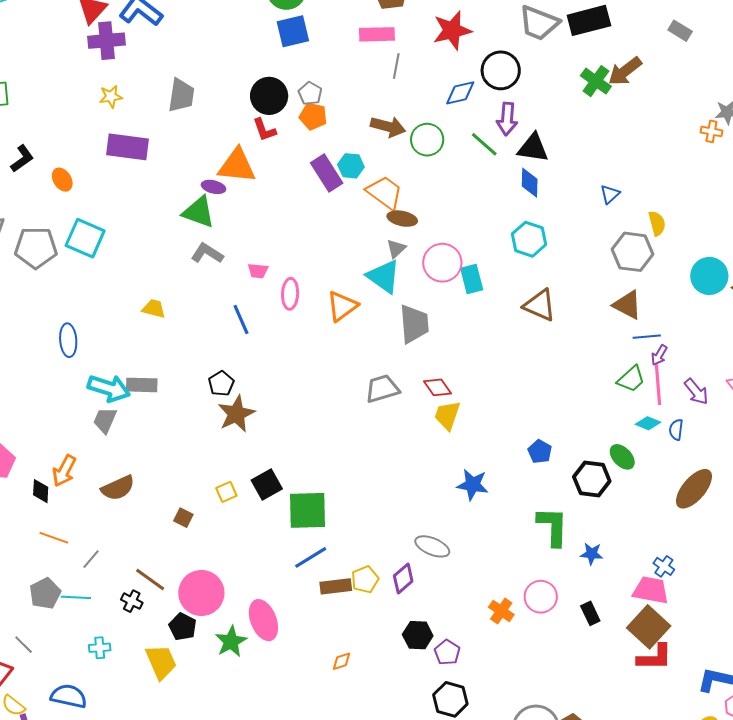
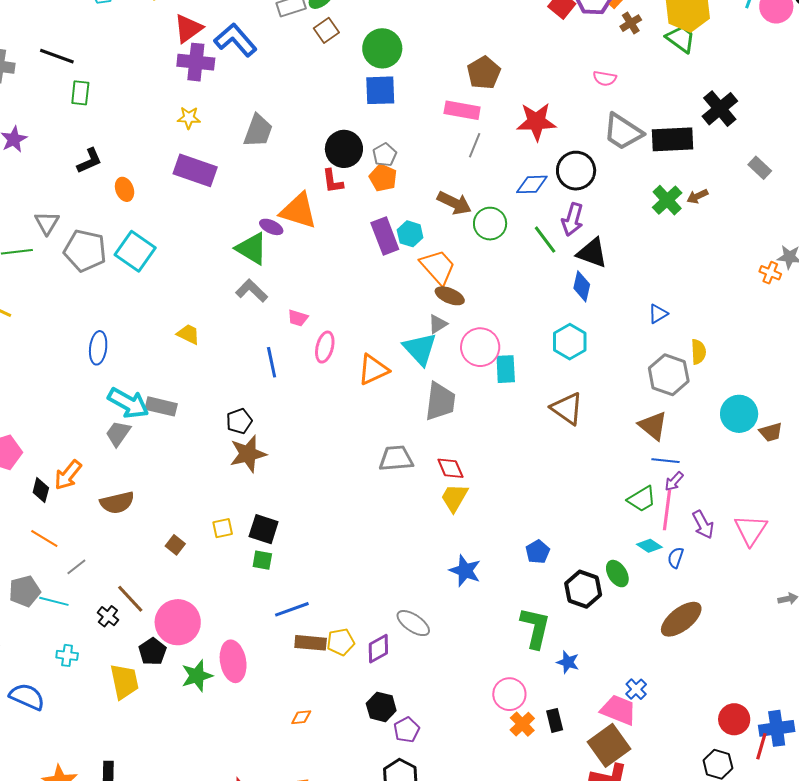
brown arrow: (625, 71) -> (697, 196), size x0.6
black square: (267, 485) -> (264, 529), turned 36
green square: (307, 510) -> (262, 560), moved, size x0.5
orange cross: (501, 611) -> (522, 724), moved

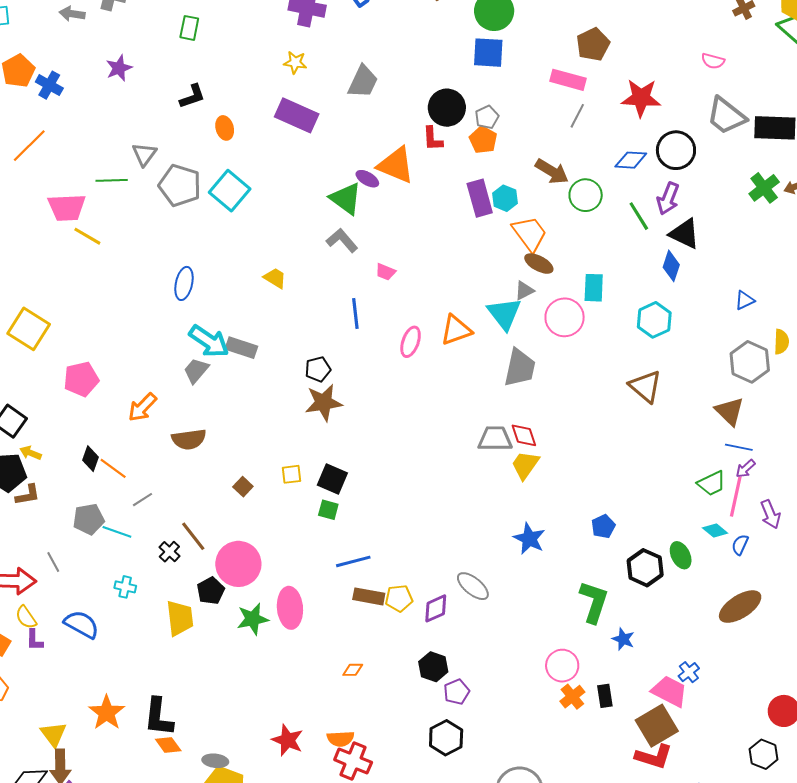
pink ellipse: (325, 347) -> (411, 342), moved
cyan rectangle: (506, 369) -> (594, 288), moved
gray trapezoid: (396, 458) -> (495, 439), moved
black diamond: (41, 490) -> (90, 459), moved

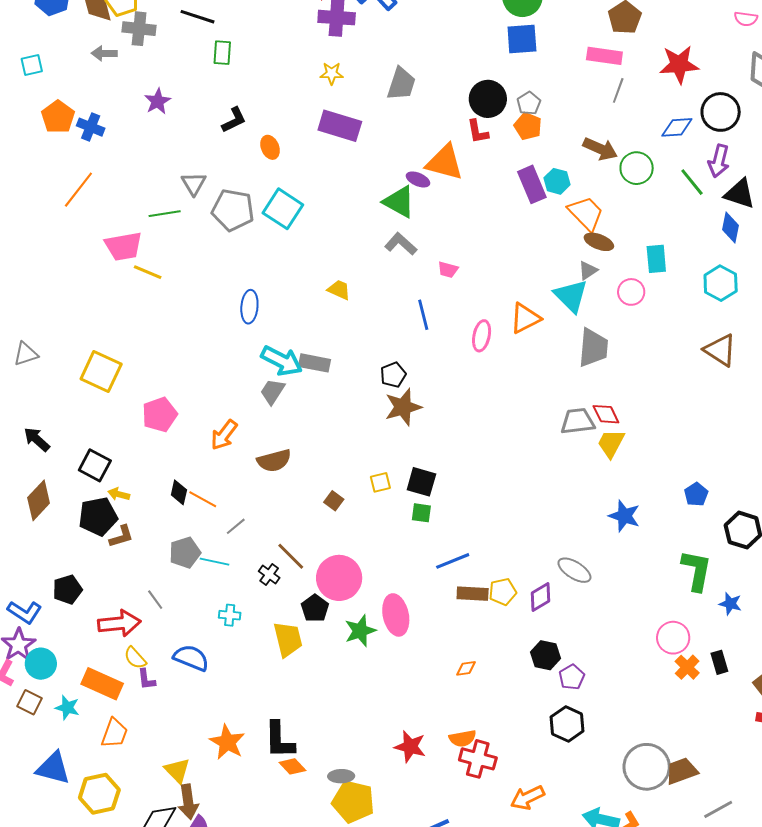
pink circle: (565, 317) -> (631, 292), size x0.7

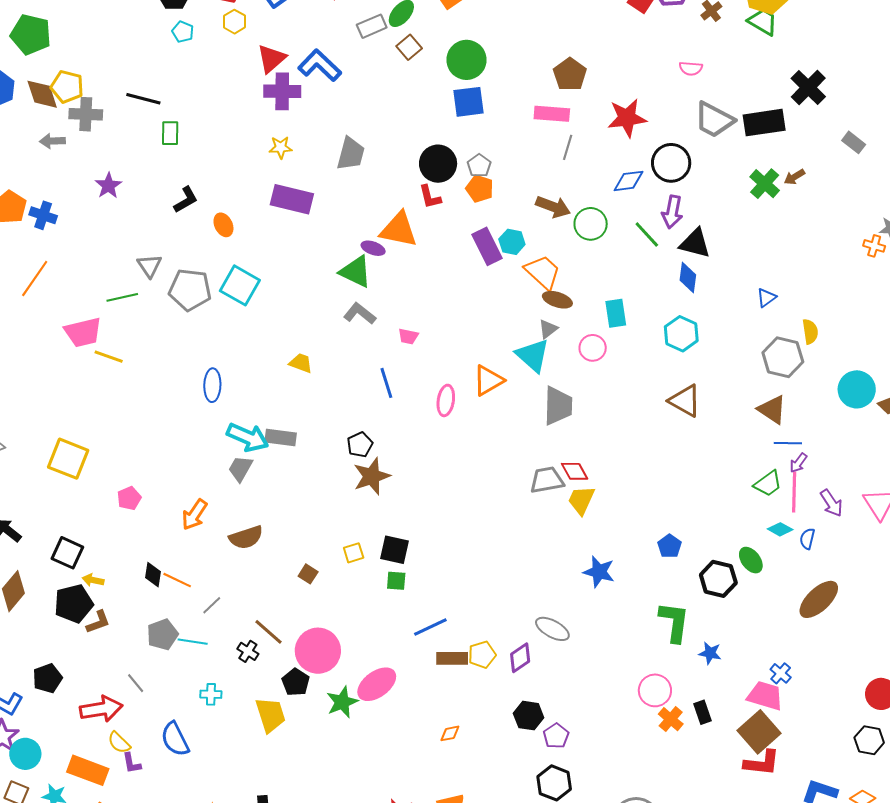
pink pentagon: (160, 415) -> (129, 498), size x0.7
pink ellipse: (396, 615) -> (377, 684), turned 69
blue semicircle: (191, 658) -> (175, 739), turned -135

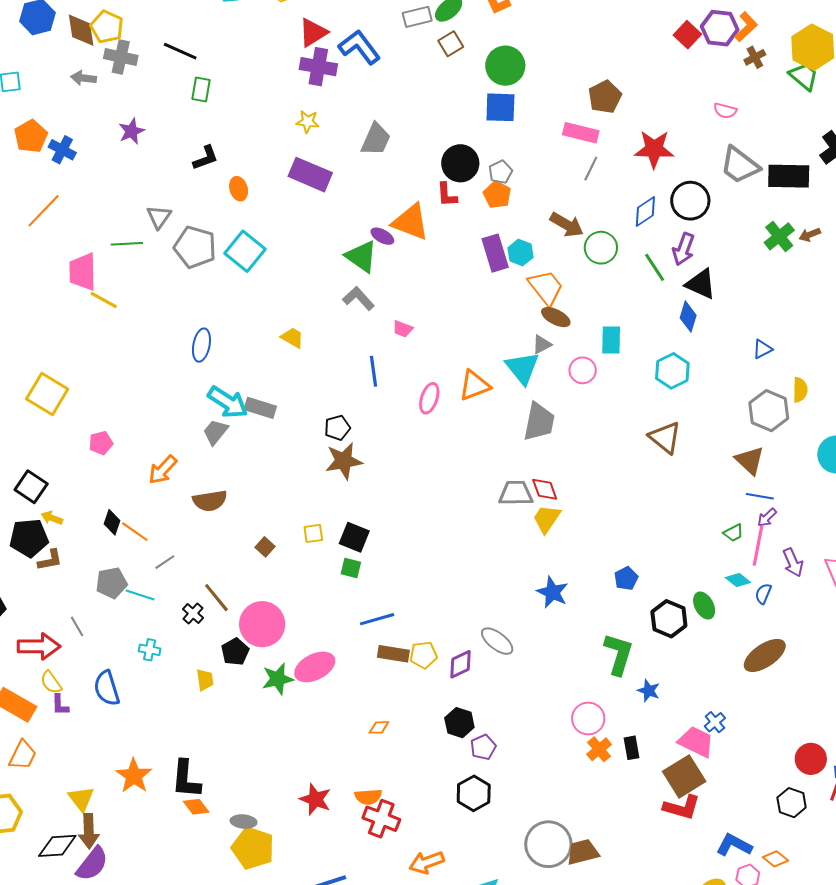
blue diamond: (629, 181) -> (645, 212), turned -36
pink trapezoid: (83, 332) -> (82, 272), turned 93
green trapezoid: (768, 484) -> (733, 533), size x0.7
yellow trapezoid: (270, 715) -> (205, 680), size x0.6

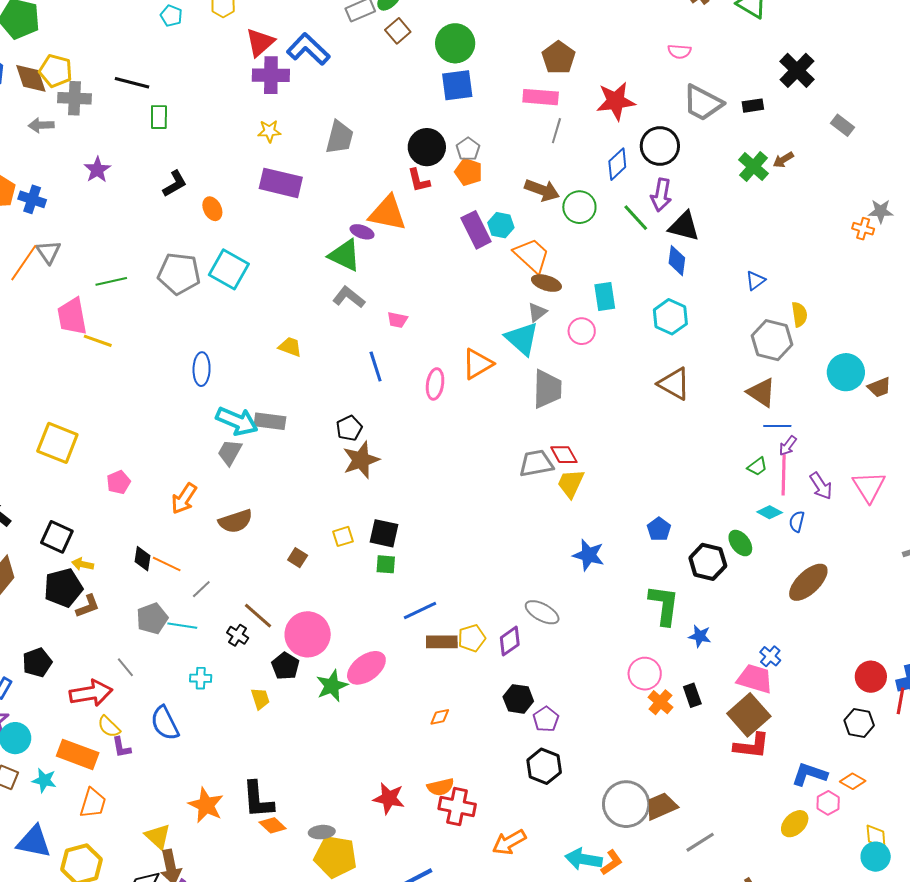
black rectangle: (789, 176) -> (753, 106), size x0.5
gray triangle: (159, 217) -> (48, 252), moved

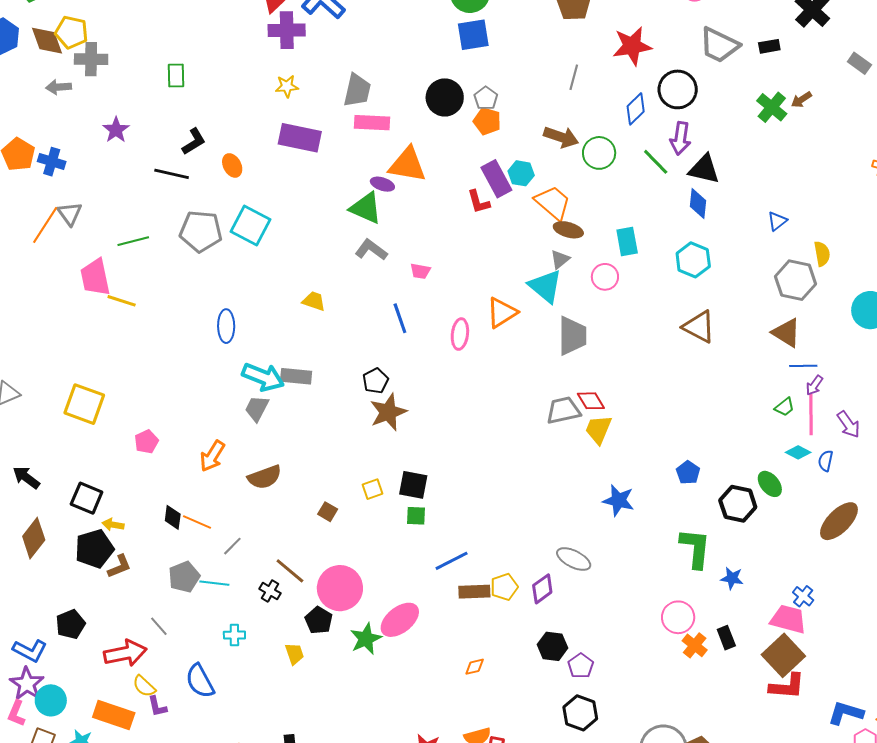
black line: (132, 83) -> (172, 174), moved
pink rectangle: (541, 97) -> (372, 123), moved
red L-shape: (419, 180) -> (479, 202), moved

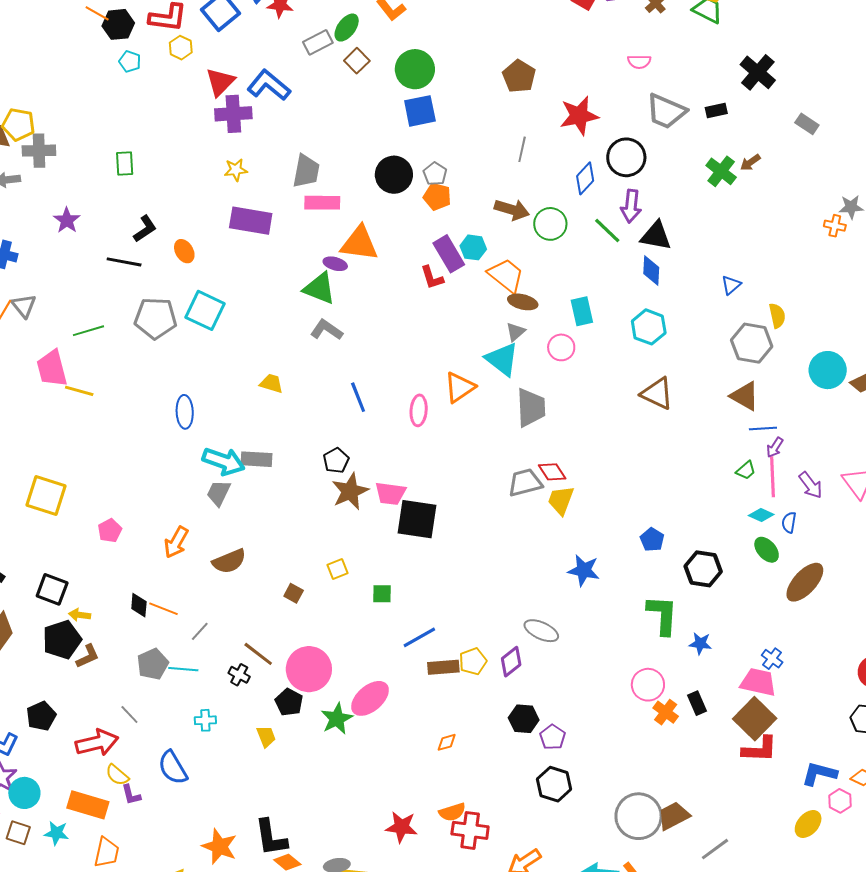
pink trapezoid: (420, 271) -> (390, 493), moved, size x1.5
green ellipse: (770, 484) -> (767, 550), moved
black square: (413, 485) -> (417, 519), moved, size x1.4

